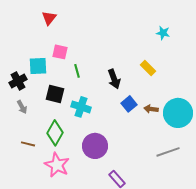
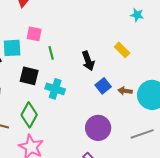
purple circle: (95, 146) -> (98, 128), moved

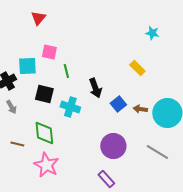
black arrow: (88, 61) -> (95, 88), moved
green diamond: (29, 115) -> (44, 133), turned -35
gray line: (142, 134) -> (157, 152), turned 50

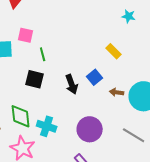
black arrow: (95, 88) -> (72, 84), moved
black square: (44, 94) -> (35, 79), moved
blue square: (118, 104) -> (95, 77), moved
cyan cross: (70, 107) -> (47, 126), moved

